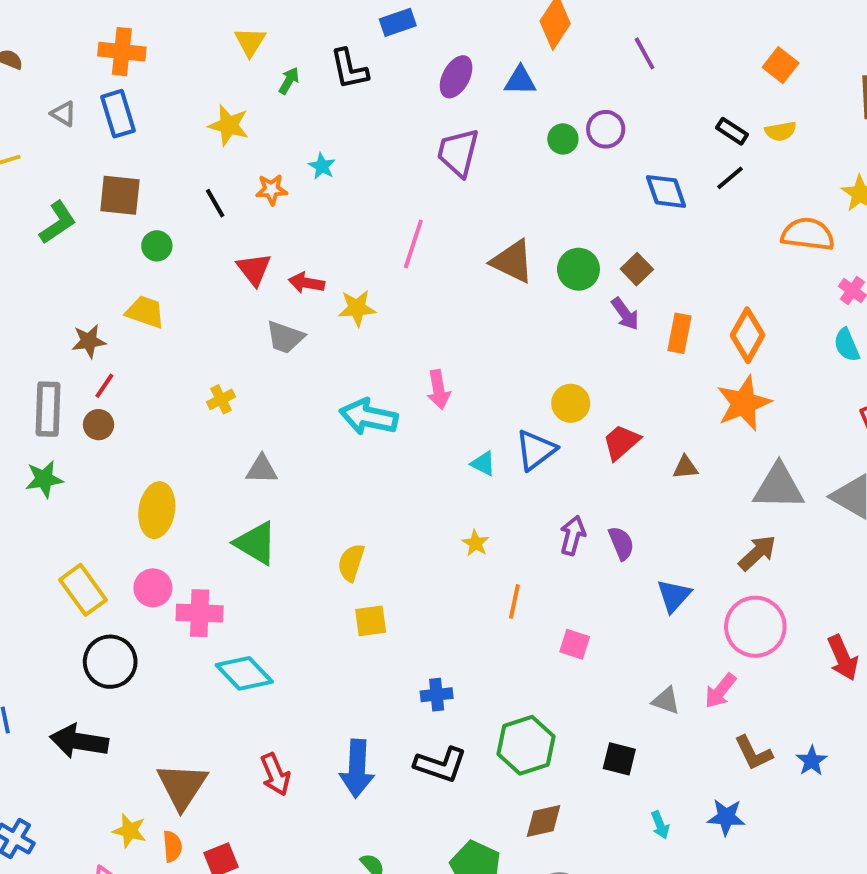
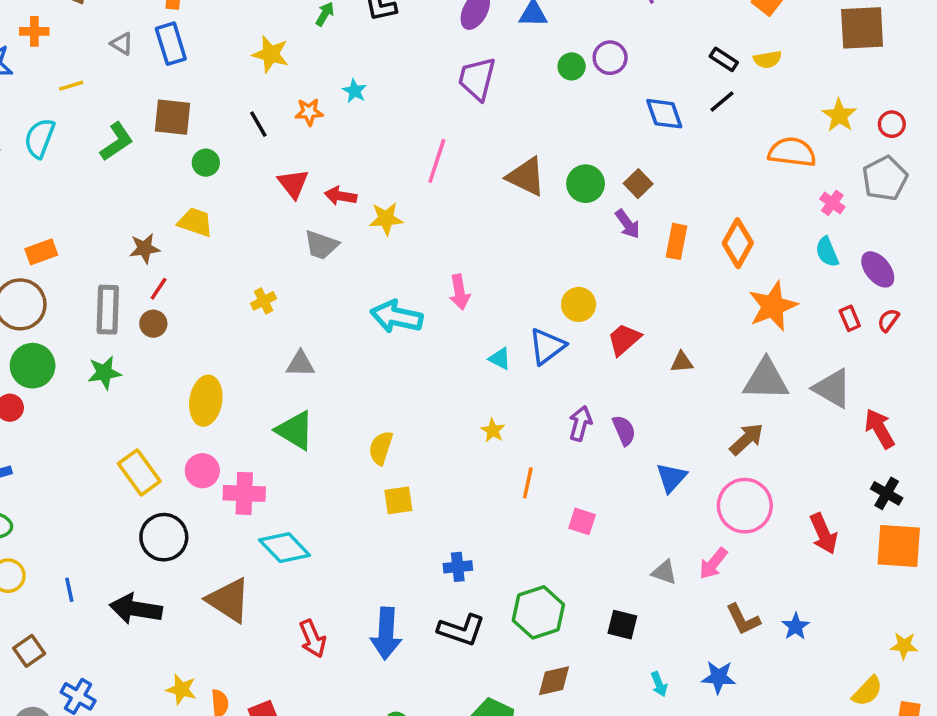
orange star: (744, 403) -> (773, 306), moved
brown triangle: (182, 786) -> (229, 600), moved, turned -30

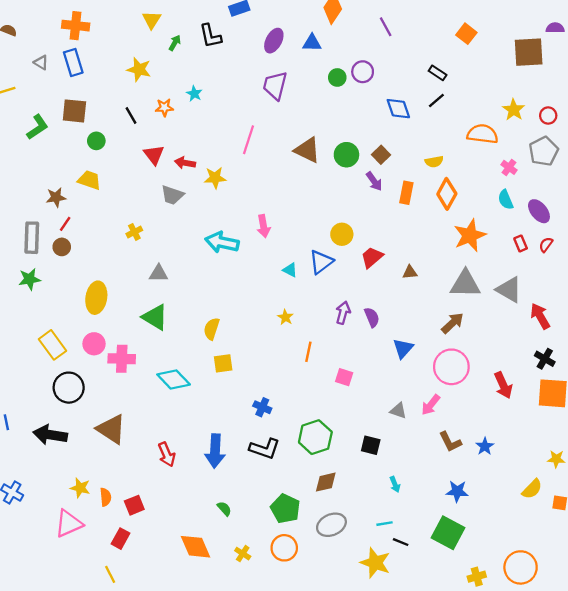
yellow semicircle: (768, 59) -> (434, 162), moved
cyan diamond: (285, 548) -> (174, 380), moved
blue cross: (458, 567) -> (262, 407), turned 30
blue star: (719, 677) -> (457, 491), moved

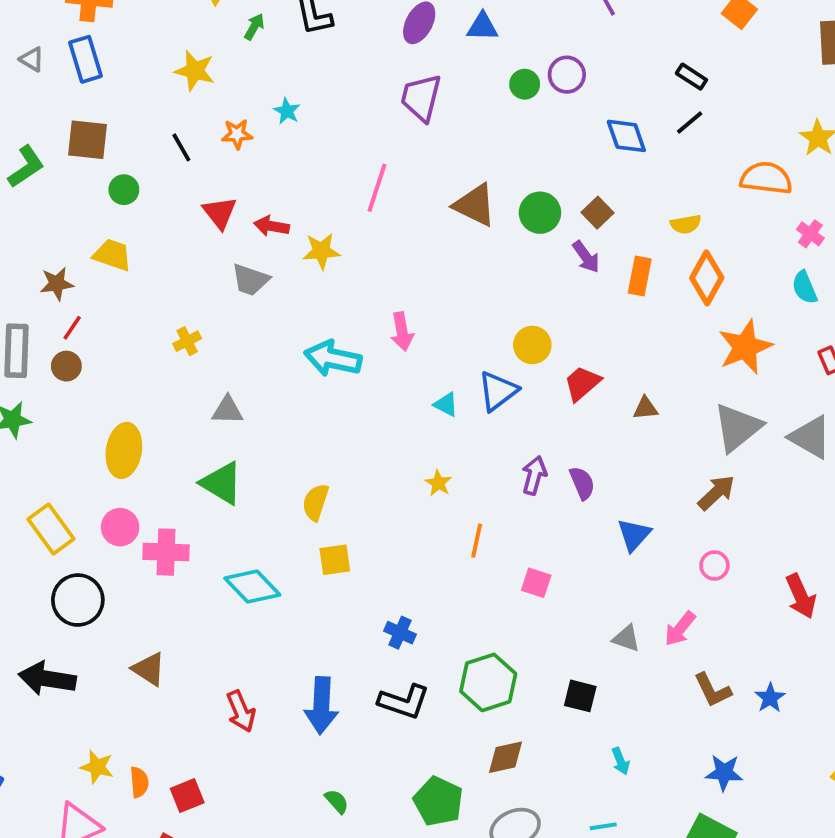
gray triangle: (465, 284) -> (737, 427), turned -40
pink circle: (451, 367) -> (714, 565), size x0.5
brown triangle: (111, 429) -> (149, 669), size x0.7

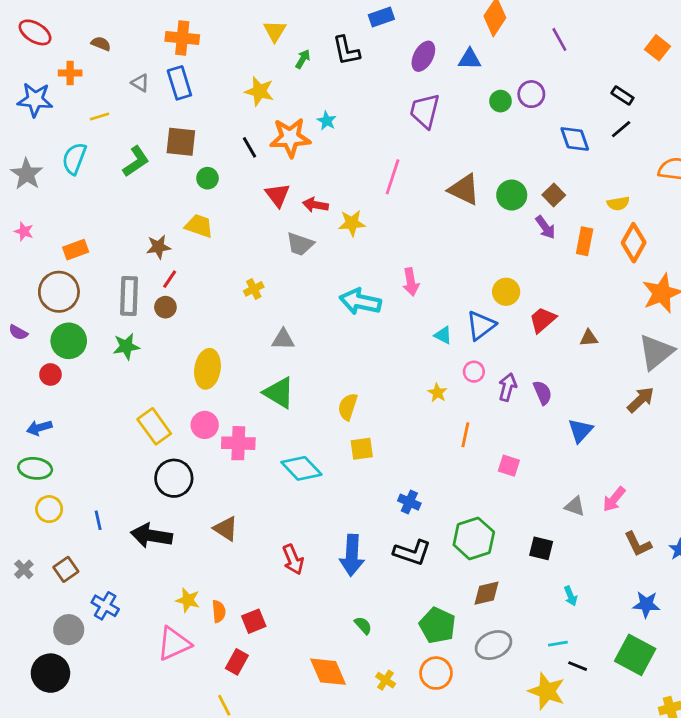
orange star: (237, 134) -> (290, 138), size x1.8
pink circle: (714, 565) -> (474, 372), moved

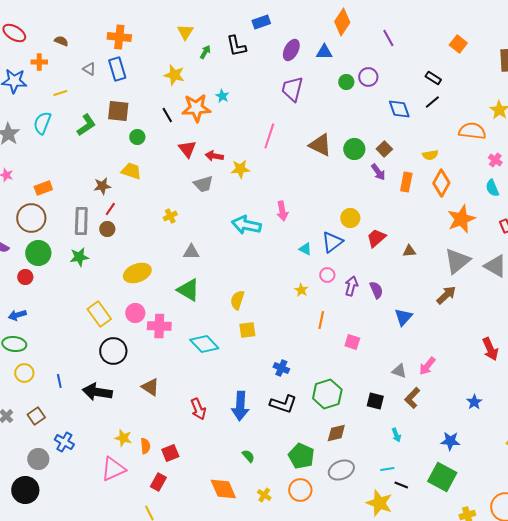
gray trapezoid: (300, 244) -> (203, 184), turned -35
yellow ellipse: (207, 369) -> (137, 273), turned 60
brown L-shape: (638, 544) -> (412, 398), moved, turned 70

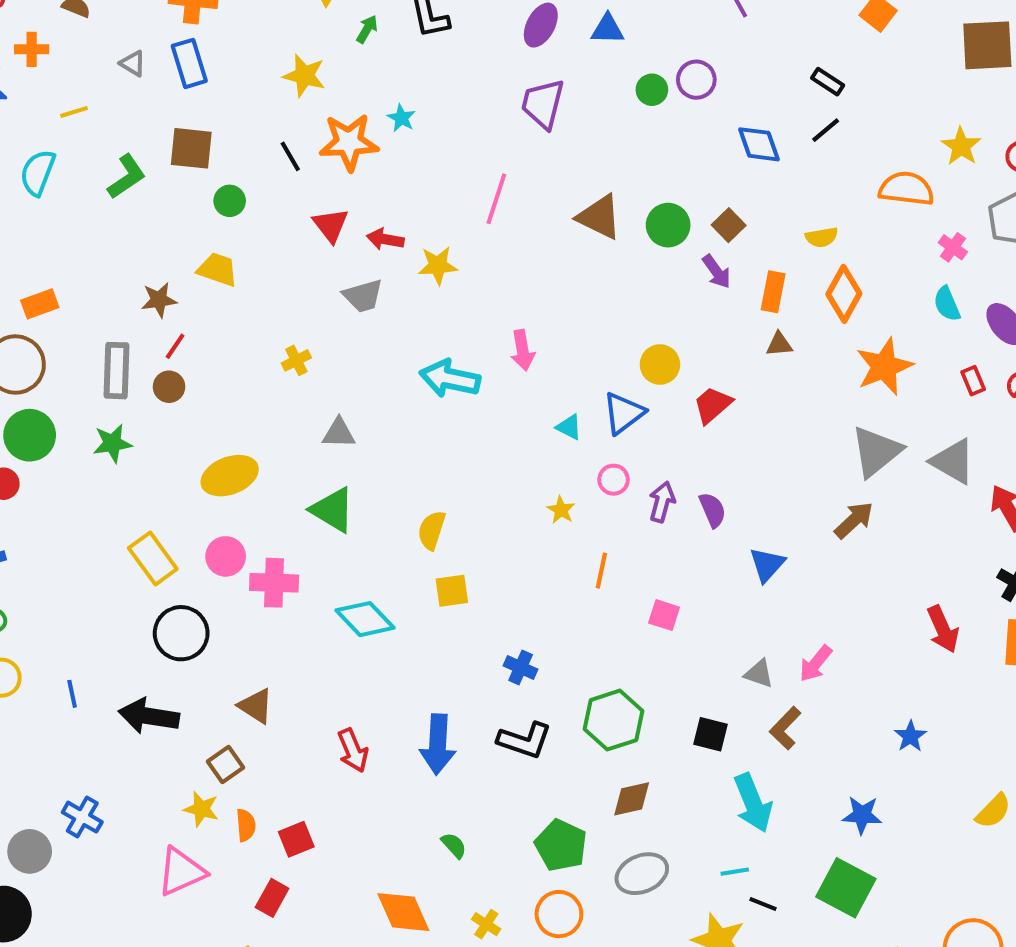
brown triangle: (409, 251) -> (779, 344), moved
brown square: (36, 416) -> (226, 765), moved
cyan arrow: (396, 435) -> (753, 803), size x2.0

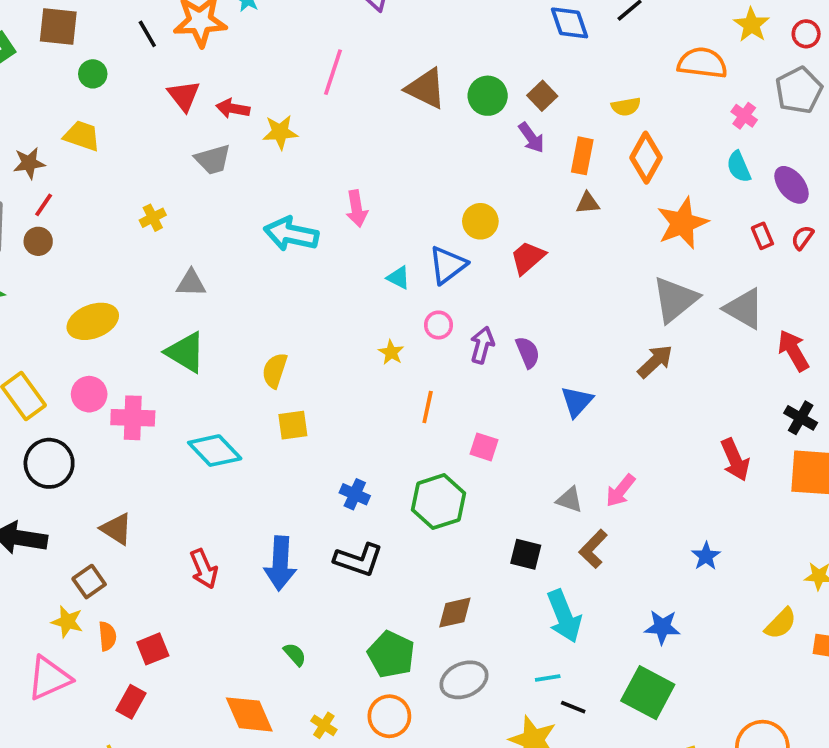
green hexagon: (614, 720) -> (439, 502), moved

